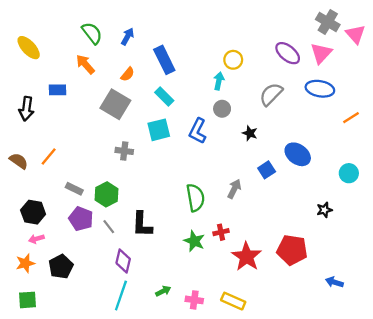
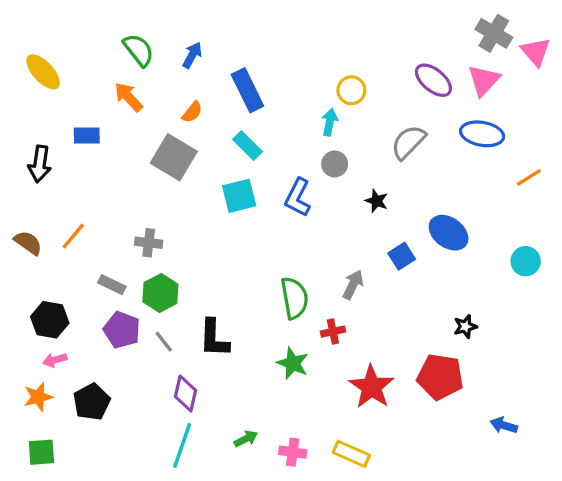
gray cross: (124, 151) -> (149, 243), moved
black star: (324, 210) -> (465, 326), moved
red cross: (221, 232) -> (333, 332), moved

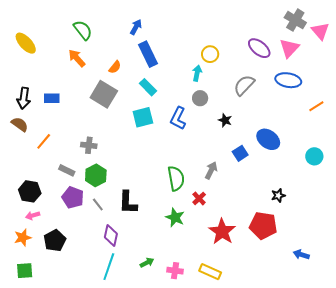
blue arrow: (192, 55) -> (136, 27), moved
blue rectangle: (87, 136) -> (52, 98), moved
brown semicircle: (28, 243) -> (20, 124), moved
red cross: (333, 332) -> (199, 198), turned -32

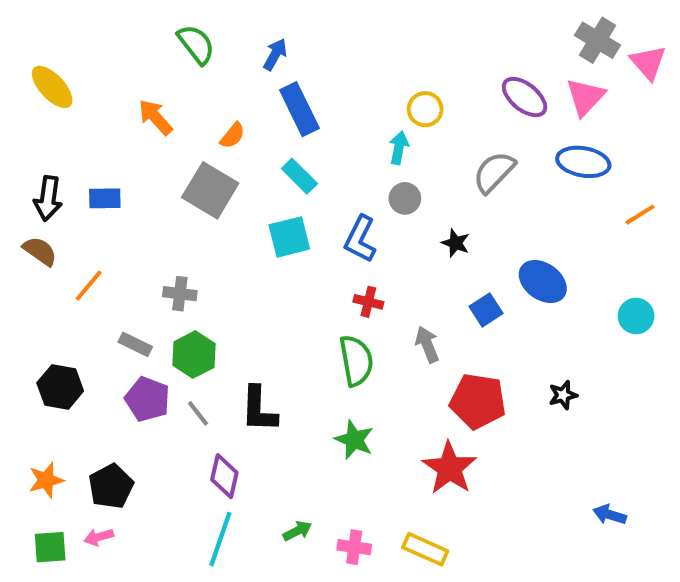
green semicircle: (83, 30) -> (196, 44), moved
gray arrow: (211, 170) -> (427, 344), turned -48
red cross: (199, 198) -> (368, 302), moved, turned -32
pink arrow: (33, 215) -> (99, 537), moved
red pentagon: (263, 226) -> (478, 401), moved

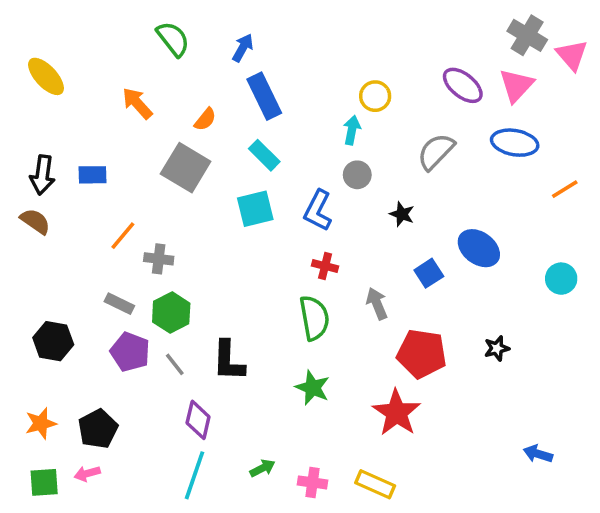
orange line: (89, 286) -> (123, 236), moved

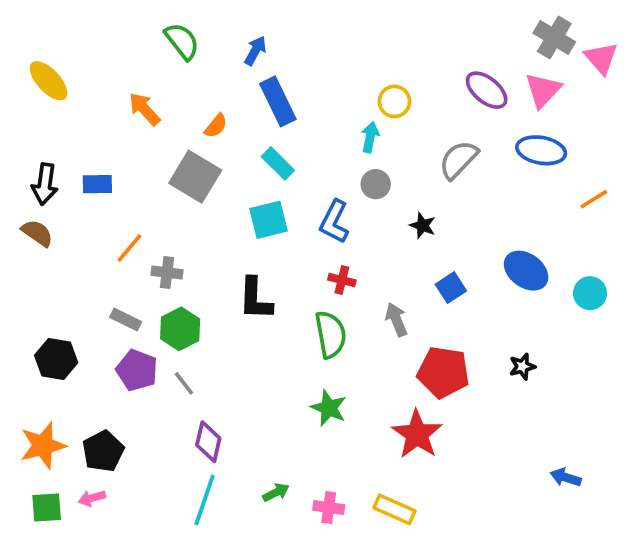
blue ellipse: (479, 248) -> (526, 271), moved
black L-shape: (228, 361) -> (255, 299), moved
orange star: (41, 423) -> (43, 445), size x1.4

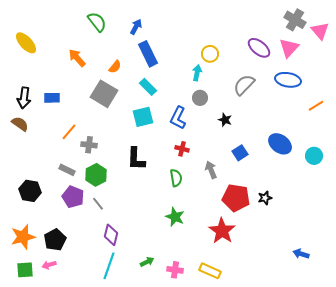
green semicircle: (331, 335) -> (176, 178), size x0.7
black star: (522, 367) -> (265, 198), moved

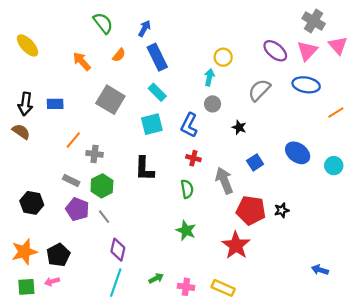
pink triangle: (320, 31) -> (338, 45), moved
orange semicircle: (115, 67) -> (119, 55), moved
gray arrow: (211, 170) -> (224, 180), size x1.4

